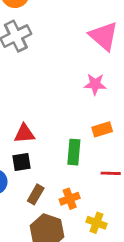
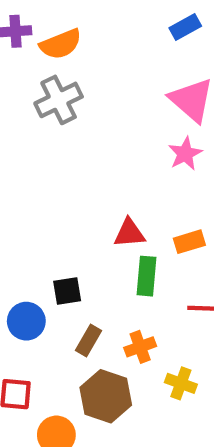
pink star: (95, 84) -> (185, 154), moved, turned -30
red triangle: (24, 134) -> (129, 233), moved

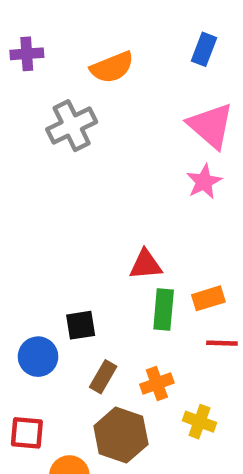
blue rectangle: (185, 27) -> (204, 49), turned -40
orange semicircle: (61, 44) -> (112, 67), moved
orange rectangle: (189, 242) -> (208, 298), moved

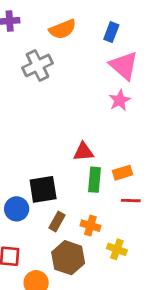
blue rectangle: (204, 49) -> (111, 32), moved
black square: (81, 325) -> (43, 189), size x1.5
orange cross: (157, 384) -> (90, 226), turned 36

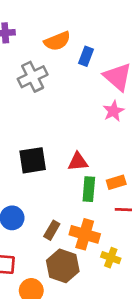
blue rectangle: (111, 32) -> (86, 56), moved
black square: (43, 189) -> (33, 160), moved
orange cross: (90, 226) -> (85, 234), size x1.5

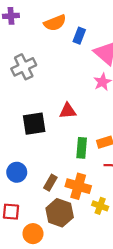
gray cross: (33, 77) -> (24, 67), moved
red triangle: (78, 162) -> (68, 111), moved

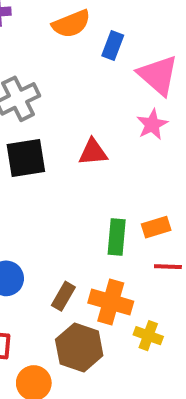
red triangle: (68, 111) -> (93, 152), moved
black square: (34, 124) -> (26, 158), moved

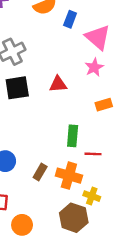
orange rectangle: (156, 227) -> (104, 105), moved
red line: (168, 267) -> (93, 154), moved
brown hexagon: (79, 347) -> (74, 218), moved

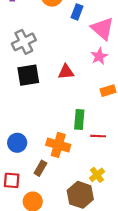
brown rectangle: (40, 172) -> (40, 168), moved
orange cross: (69, 176) -> (58, 145), moved
yellow cross: (92, 196) -> (97, 175), turned 32

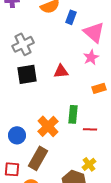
orange cross: (58, 145) -> (48, 126), moved, turned 30
brown rectangle: (40, 168) -> (38, 158), size x1.6

